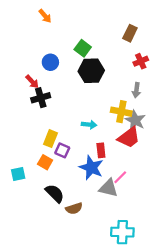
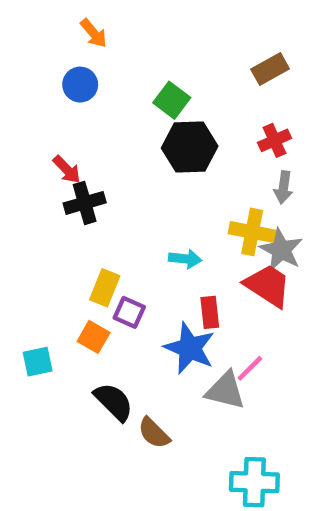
brown rectangle: (130, 33) -> (270, 69), turned 35
red cross: (141, 61) -> (274, 140), moved
blue circle: (50, 62) -> (80, 85), moved
red trapezoid: (129, 137) -> (268, 286), turned -110
brown semicircle: (74, 208) -> (154, 433), turned 63

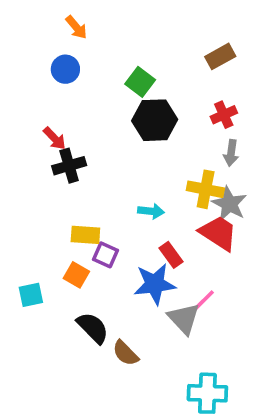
yellow rectangle: (105, 288) -> (85, 235), turned 72
red rectangle: (210, 312) -> (171, 255), turned -30
blue star: (190, 348) -> (155, 284), turned -30
gray triangle: (225, 391) -> (184, 319), turned 33

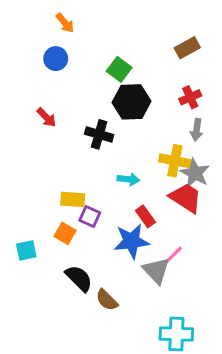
black cross: (69, 166) -> (99, 134), moved, turned 32

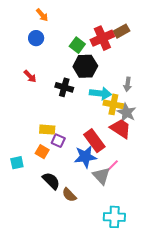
red cross: (190, 97) -> (102, 38), moved, size x1.6
cyan arrow: (128, 179) -> (100, 93), moved, size x1.5
red rectangle: (145, 216) -> (94, 141), size x1.6

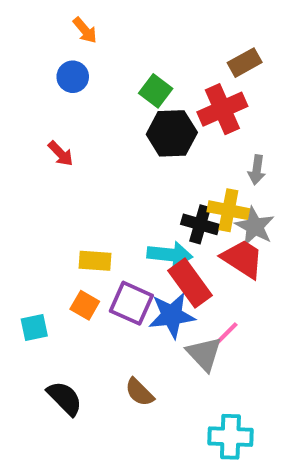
red cross: (102, 38) -> (222, 109), moved
black cross: (64, 87) -> (200, 224), moved
cyan arrow: (100, 93) -> (170, 255), moved
purple square: (58, 141) -> (131, 303), moved, size x1.5
black semicircle: (51, 181) -> (65, 398), moved

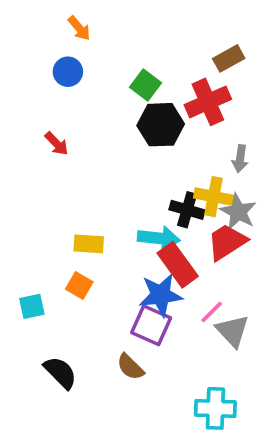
red trapezoid: (243, 259) -> (227, 242), turned -66
purple square: (131, 303) -> (151, 325), moved
gray triangle: (204, 354) -> (232, 331), moved

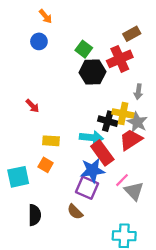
red arrow: (57, 144) -> (32, 106), moved
cyan square: (32, 306) -> (18, 177), size x1.5
black semicircle: (60, 373) -> (35, 215), turned 45

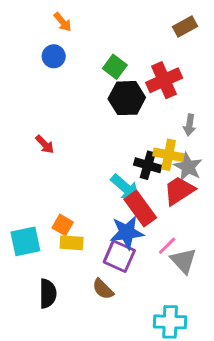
brown rectangle: (132, 34) -> (185, 26), moved
cyan arrow: (91, 138) -> (125, 188), turned 35
yellow rectangle: (51, 141) -> (72, 243), moved

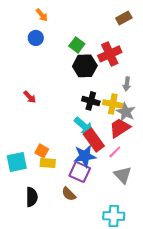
black cross: (148, 165) -> (91, 101), moved
pink line: (167, 246) -> (115, 152), moved

